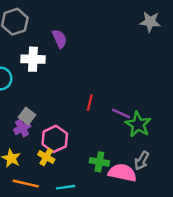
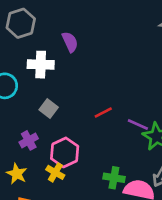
red line: (90, 103) -> (103, 112), turned 49
gray square: (27, 116) -> (49, 108), moved

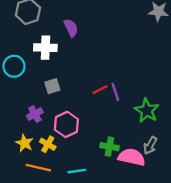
gray square: (49, 108) -> (52, 86), turned 35
purple line: (138, 124) -> (115, 92), moved, turned 48
yellow cross: (55, 172) -> (48, 144), moved

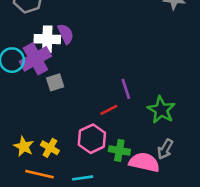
purple semicircle: (71, 28) -> (66, 34), moved
red line: (100, 90) -> (109, 110), moved
purple cross: (35, 114) -> (35, 59), moved, size x1.6
pink hexagon: (66, 124) -> (92, 139), moved

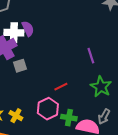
purple line: (126, 89) -> (91, 56), moved

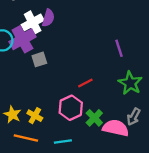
purple semicircle: (28, 29) -> (48, 18), turned 42
white cross: (14, 33) -> (33, 22), turned -30
green cross: (69, 118) -> (94, 118), turned 35

